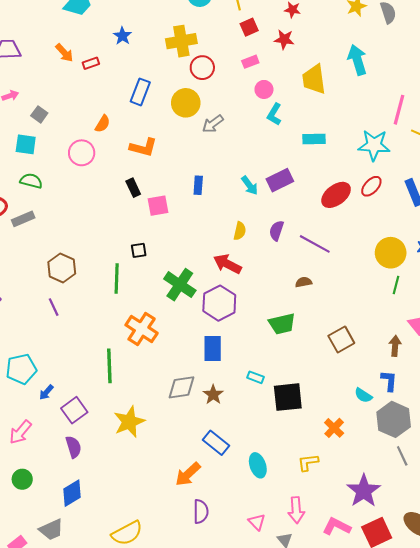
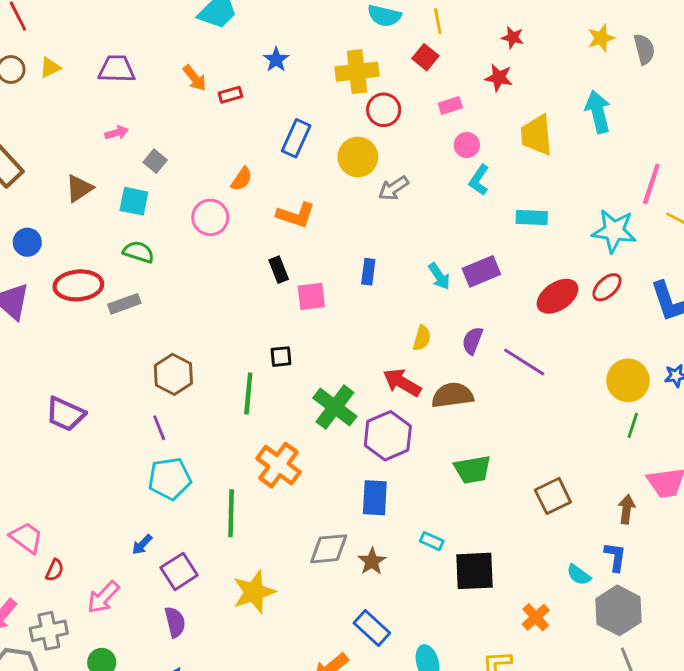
red square: (249, 27) -> (425, 57), moved, turned -30
brown semicircle: (304, 282) -> (452, 395), moved, size x1.8
cyan pentagon: (21, 369) -> (170, 479), moved

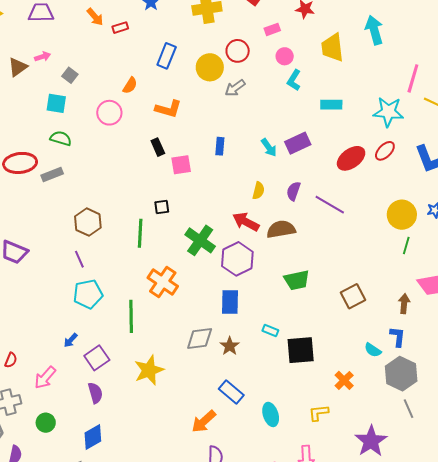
red circle: (384, 110) -> (238, 51), moved
brown triangle: (79, 188) -> (18, 67), moved

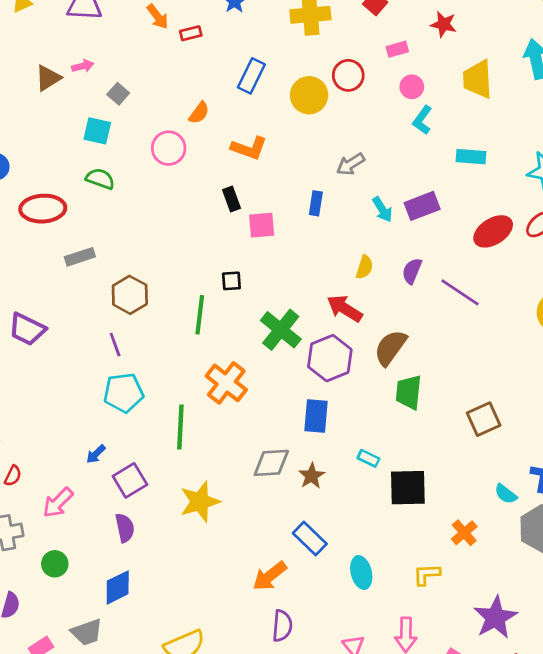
gray arrow: (235, 88) -> (351, 164), moved
gray rectangle: (52, 175) -> (80, 257), moved
brown semicircle: (281, 229) -> (390, 348), moved, turned -48
green trapezoid: (297, 280) -> (409, 392), turned 104

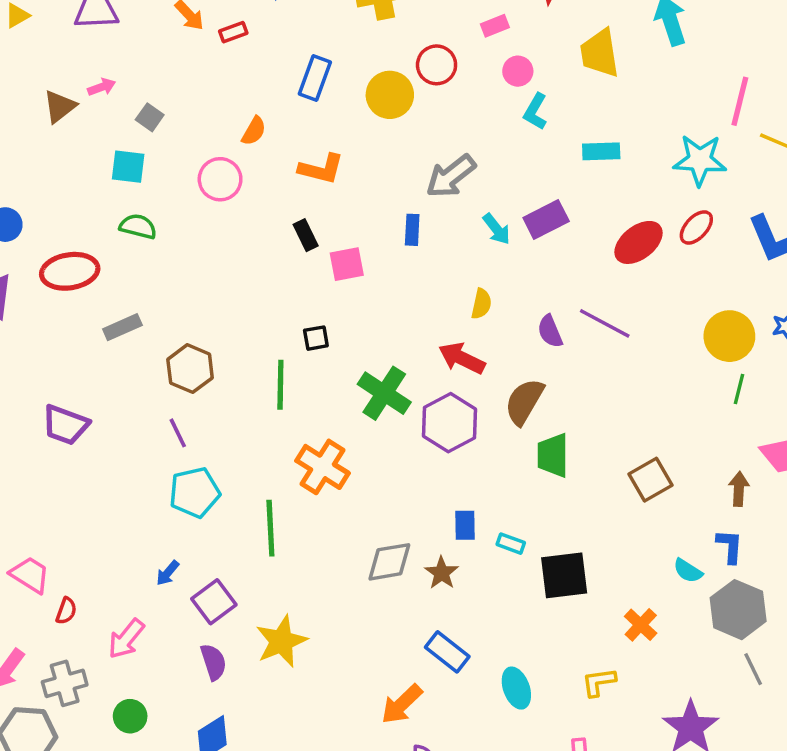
gray arrow: (351, 164) -> (451, 176), size x1.4
purple semicircle: (412, 271) -> (550, 331), moved, turned -40
blue rectangle: (316, 416) -> (465, 525), moved, size x0.7
yellow star: (200, 502) -> (281, 641), moved

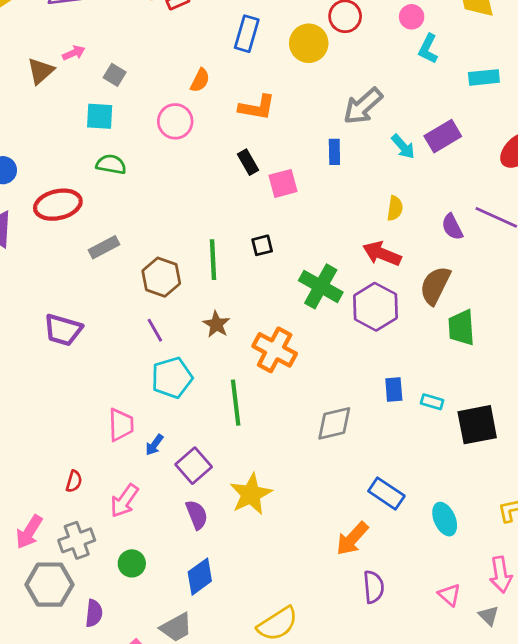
green line: (280, 385) -> (213, 260), moved
brown star: (442, 573) -> (216, 324), moved
pink trapezoid: (30, 575) -> (121, 425), moved, turned 60

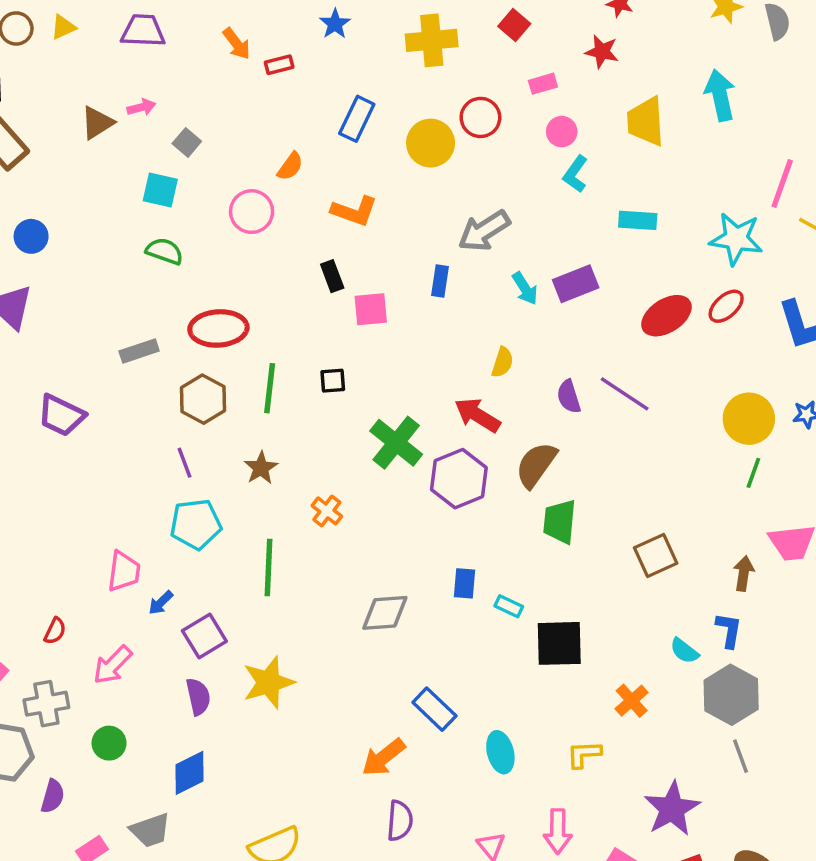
red ellipse: (58, 205) -> (218, 328), moved
purple trapezoid: (63, 330) -> (61, 415), moved
orange cross: (275, 350) -> (327, 511), size x0.6

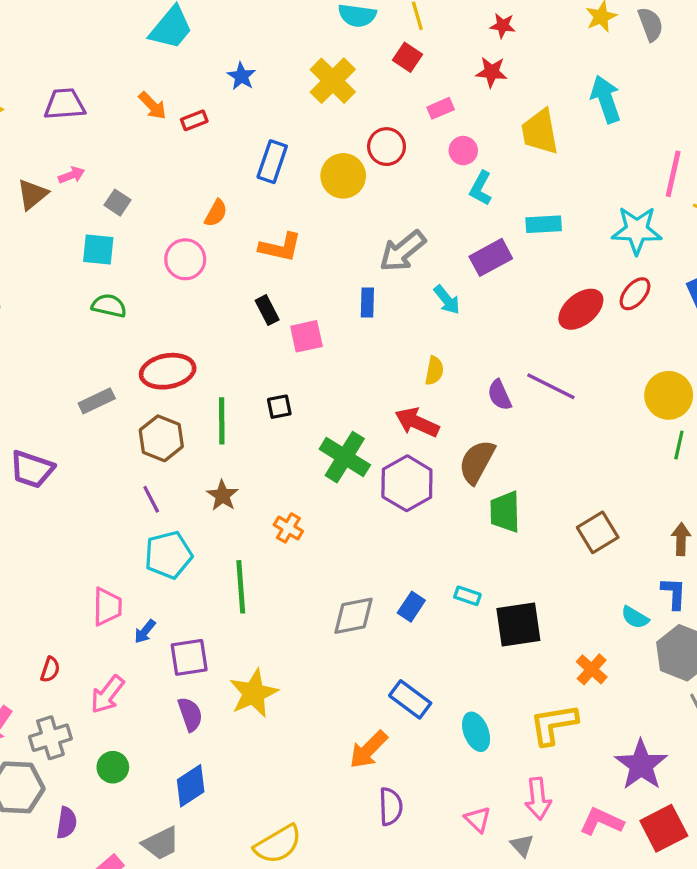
yellow cross: (432, 40) -> (333, 81), turned -33
purple rectangle: (576, 284) -> (491, 257), moved
blue rectangle: (465, 583) -> (411, 607), moved, turned 36
purple square: (204, 636) -> (189, 657), turned 30
yellow L-shape: (584, 754) -> (554, 724), size x1.5

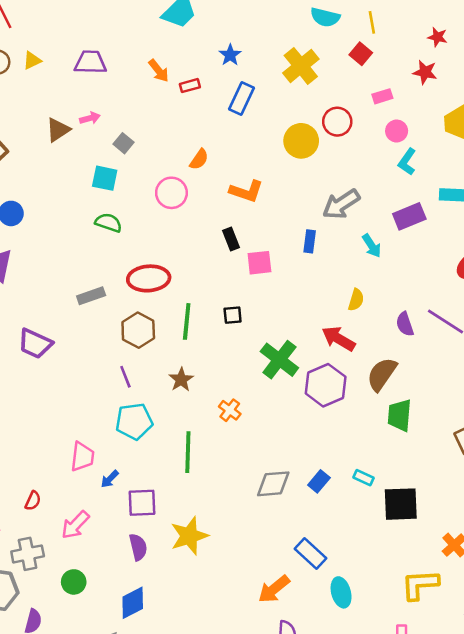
blue rectangle: (272, 162) -> (242, 98), moved
cyan ellipse: (476, 732) -> (341, 592), moved

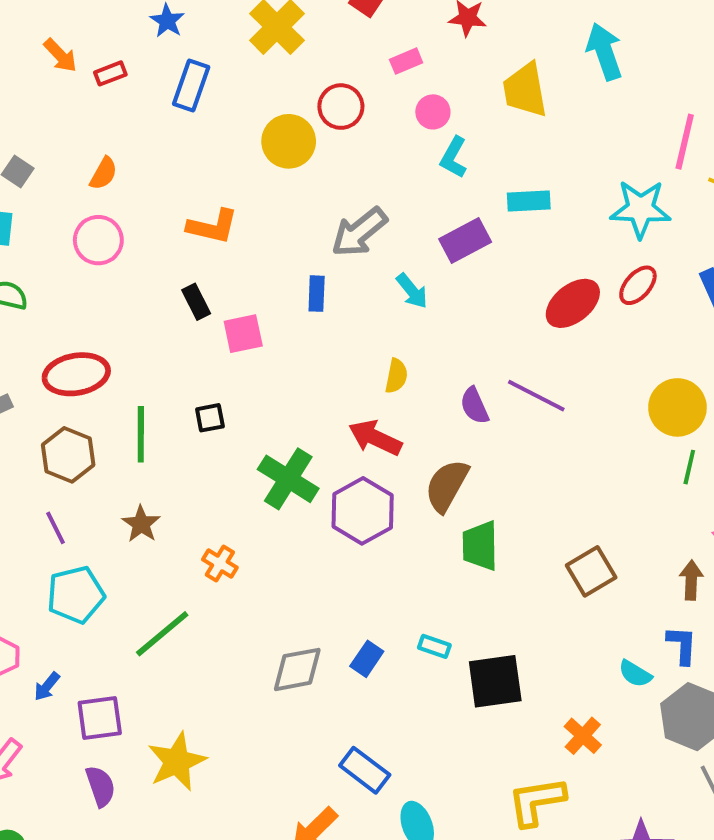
orange semicircle: (199, 159) -> (104, 173), moved
green line: (188, 452) -> (162, 634), turned 54

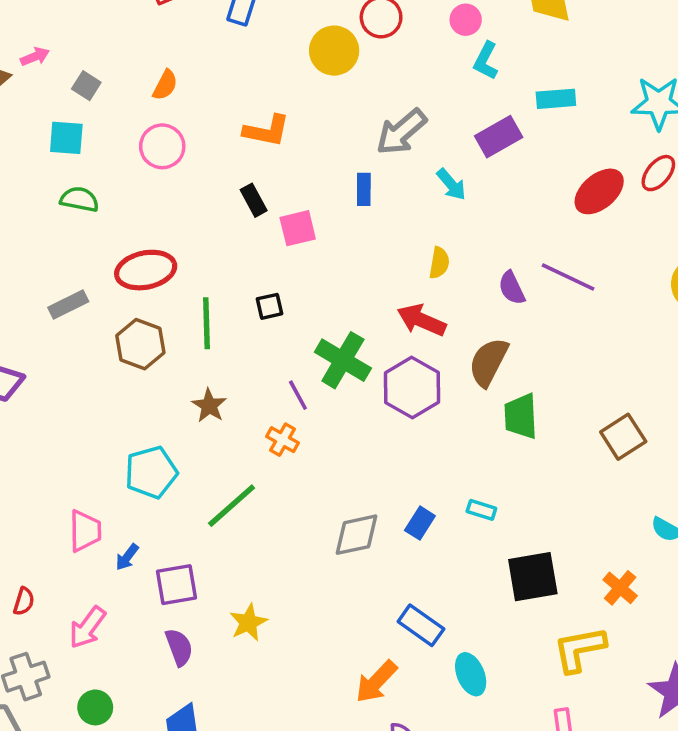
purple line: (56, 528) -> (298, 395), moved
black square: (495, 681) -> (533, 577), moved
yellow star: (177, 762) -> (248, 622), size x0.7

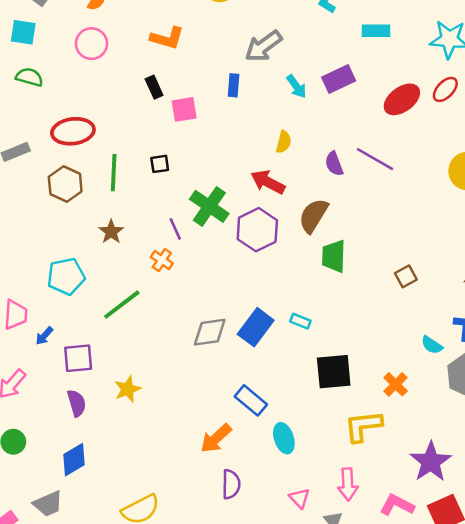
purple rectangle: (499, 137) -> (339, 79), moved
brown square: (623, 437) -> (406, 276), size x0.7
blue rectangle: (420, 523) -> (256, 327), size x1.6

